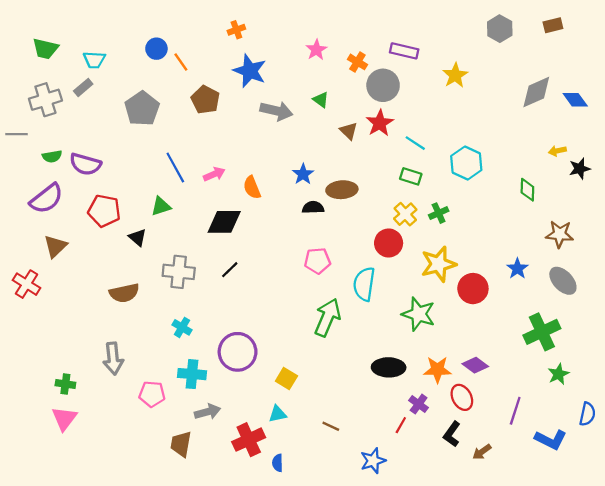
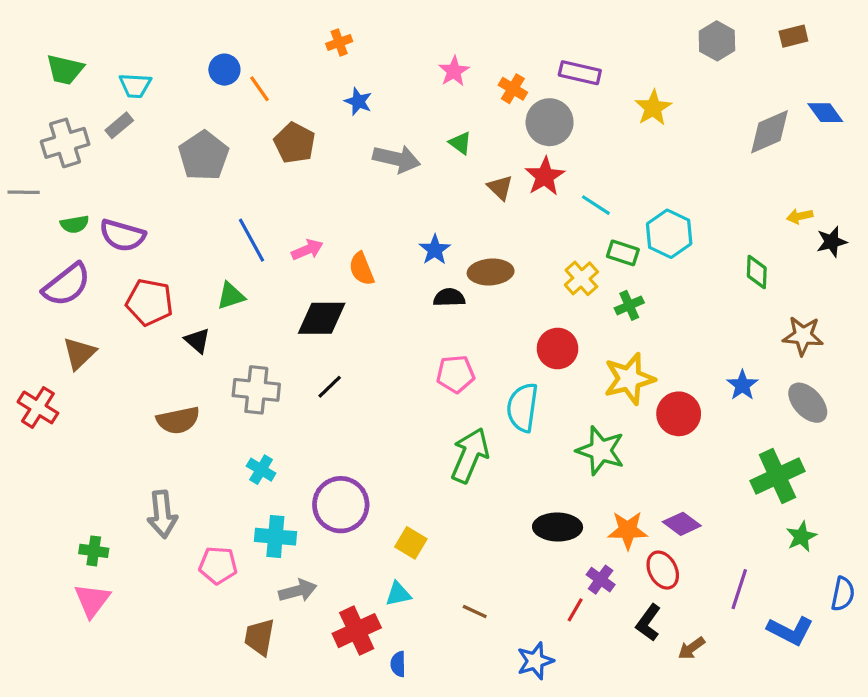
blue star: (250, 71) -> (358, 101), size x0.6
blue diamond: (575, 100) -> (825, 113), moved
green rectangle: (411, 176) -> (623, 253), moved
yellow cross: (405, 214) -> (581, 278), moved

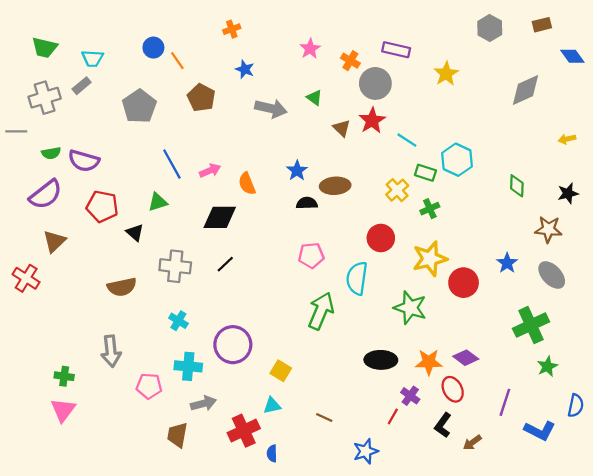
blue diamond: (825, 113) -> (572, 56), moved
yellow arrow: (800, 216) -> (567, 139), moved
black star: (832, 242) -> (568, 193), moved

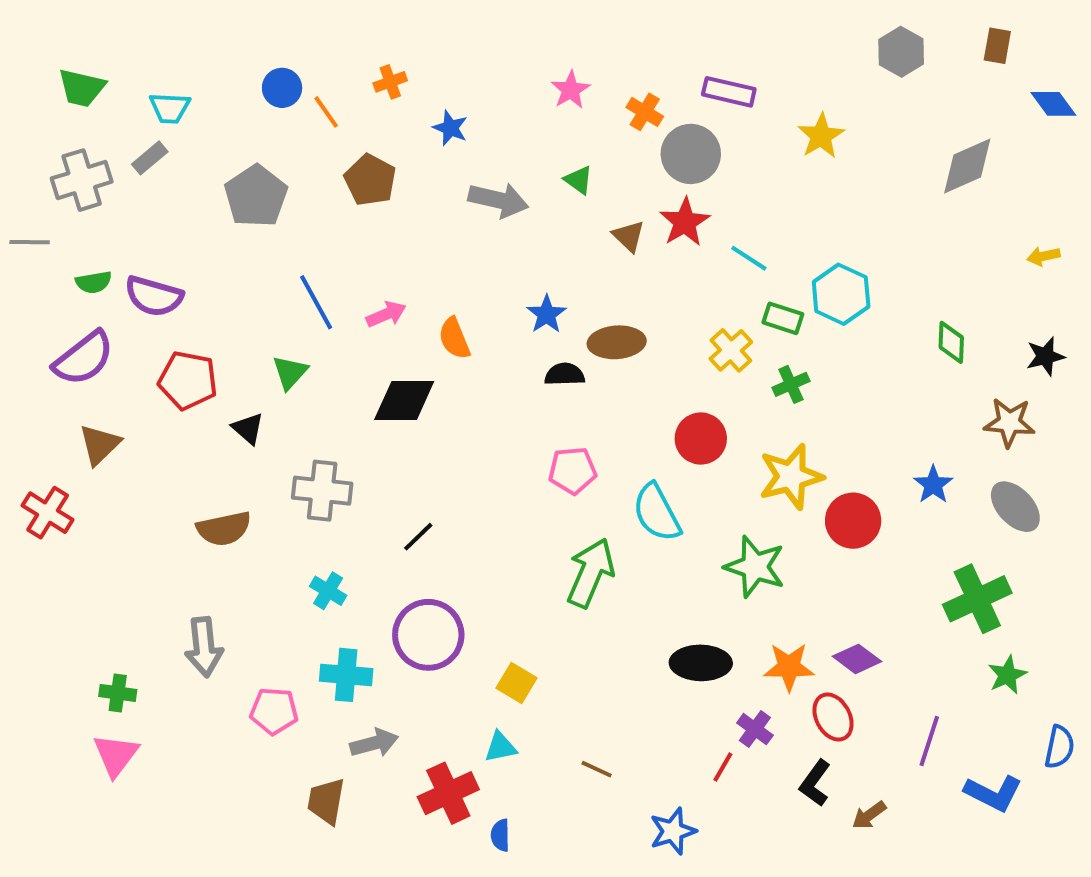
brown rectangle: (542, 25) -> (997, 46), turned -66
orange cross: (232, 29) -> (390, 82), moved
green triangle: (158, 202) -> (290, 372), turned -30
black line: (225, 264) -> (418, 537), moved
cyan semicircle: (357, 278) -> (657, 513), turned -36

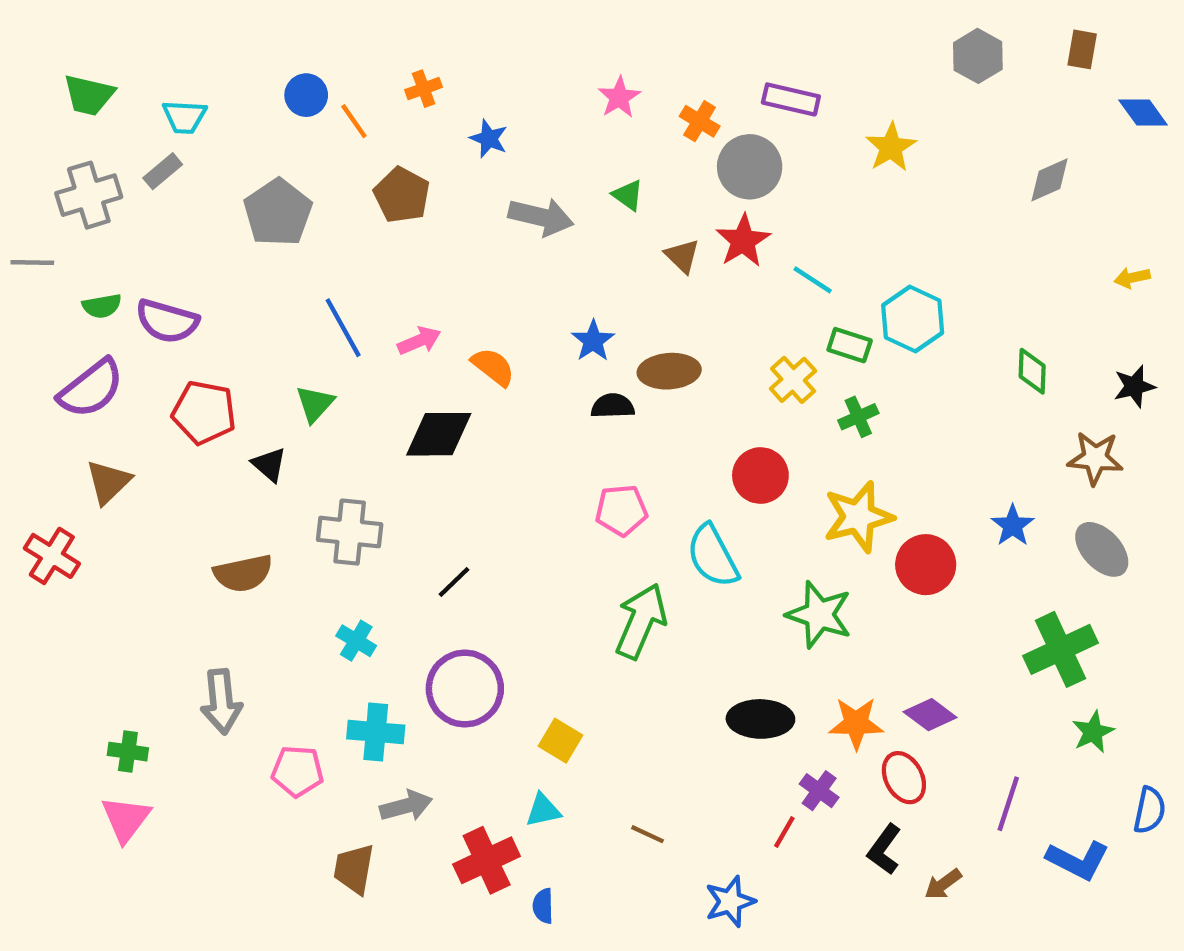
gray diamond: (967, 166) -> (1050, 180), size x0.7
orange semicircle: (454, 338) -> (493, 367), turned 150

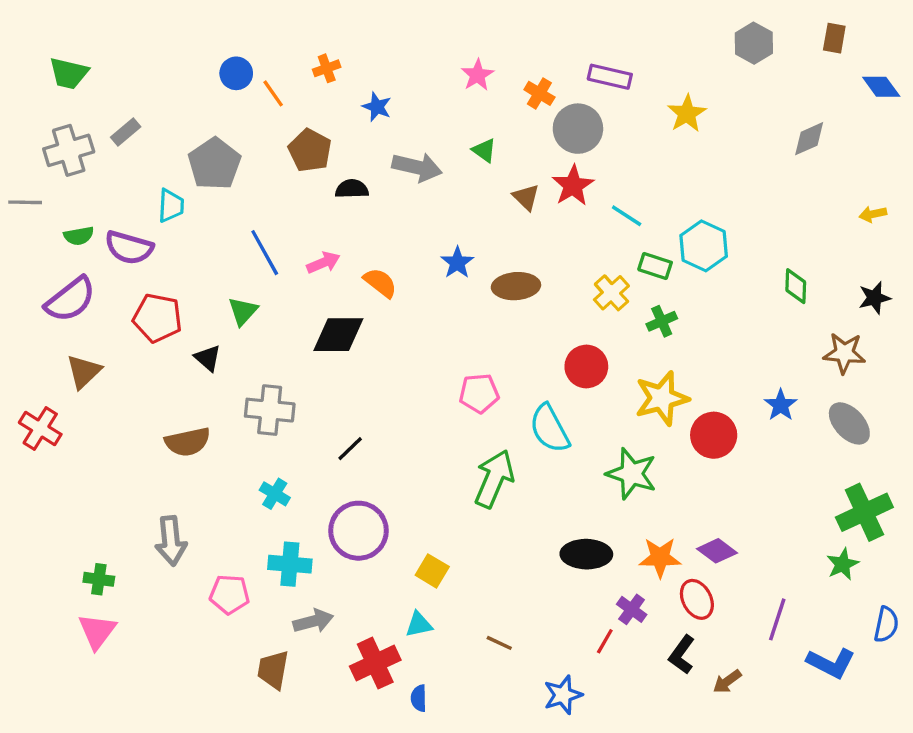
cyan trapezoid: (184, 117) -> (171, 206), moved, turned -90
black semicircle: (613, 406) -> (352, 189), moved
green cross: (1060, 649) -> (864, 512), moved

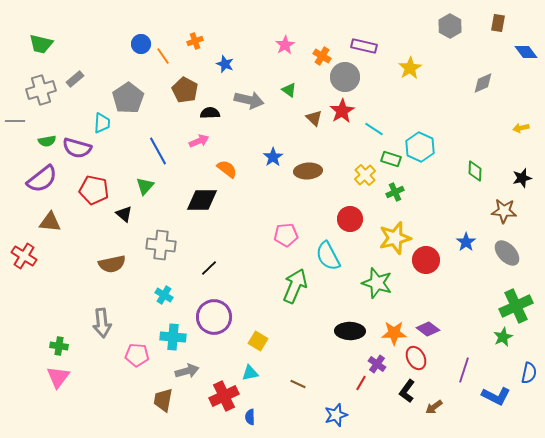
pink arrow: (323, 263) -> (199, 141), moved
brown triangle: (84, 372) -> (50, 222), turned 50

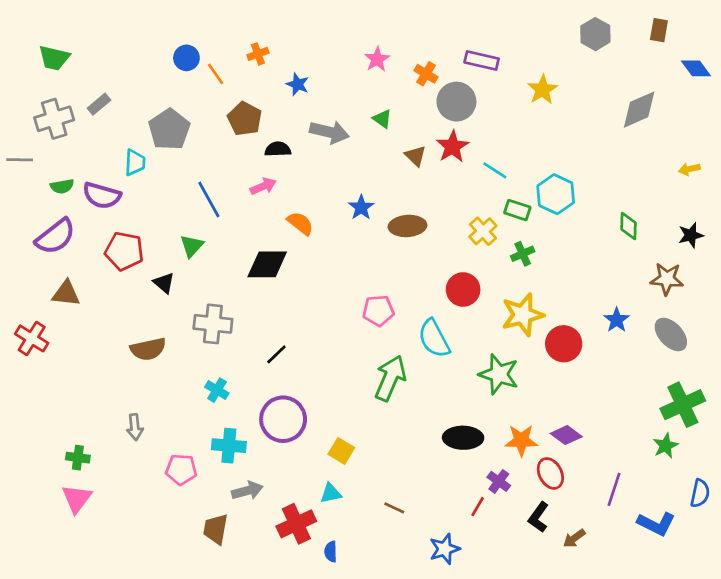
gray diamond: (483, 83) -> (639, 110), size x1.4
gray arrow: (102, 323) -> (135, 427), size x0.7

